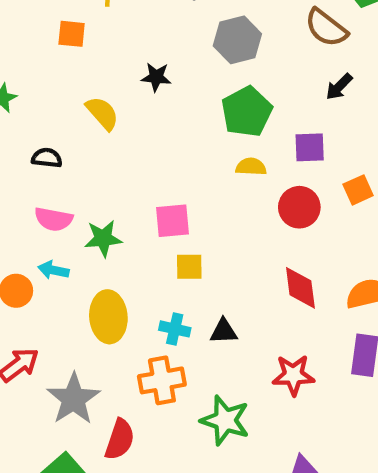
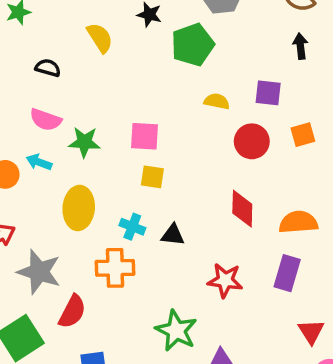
black arrow: (339, 87) -> (300, 46), turned 120
green pentagon: (247, 112) -> (193, 45), moved
gray star: (73, 399) -> (39, 272), turned -30
green star: (225, 420) -> (176, 331), moved

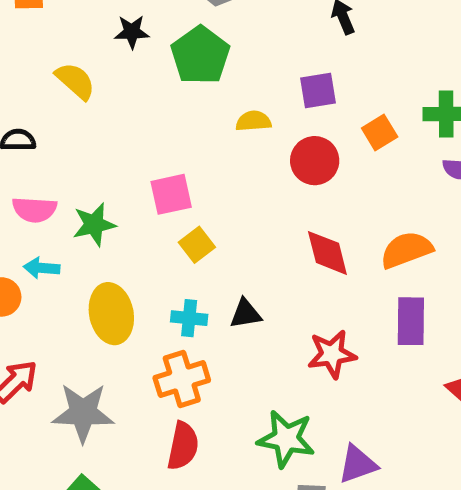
yellow square: (152, 177) -> (197, 245), turned -30
red semicircle: (72, 312) -> (183, 446), moved

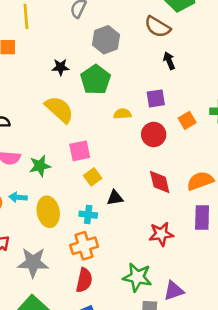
yellow semicircle: (75, 81) -> (59, 109), moved, size x1.4
cyan arrow: (42, 268) -> (18, 197), moved
black triangle: (246, 314) -> (115, 198), moved

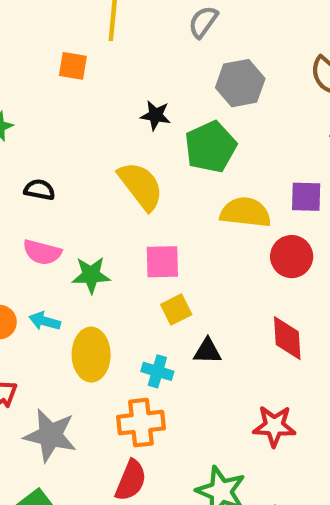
yellow semicircle: (122, 114) -> (245, 212), size x1.6

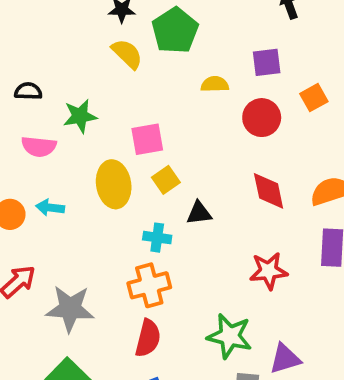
yellow semicircle: (141, 186) -> (127, 54), moved, size x0.7
yellow semicircle: (245, 212) -> (215, 84), size x0.6
green star: (91, 275) -> (80, 116), moved
yellow ellipse: (91, 355) -> (114, 184), moved

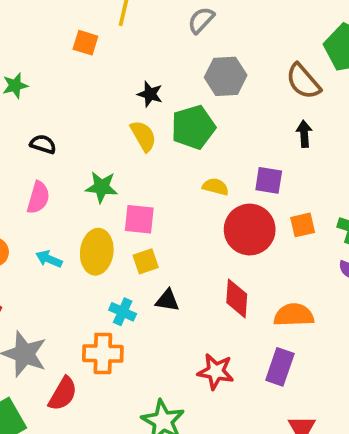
green star: (80, 116) -> (102, 187), moved
red circle: (262, 118) -> (250, 230), size x1.4
pink semicircle: (39, 146) -> (38, 198), turned -96
cyan arrow: (50, 208) -> (49, 259), moved
red semicircle: (148, 338) -> (63, 394), moved

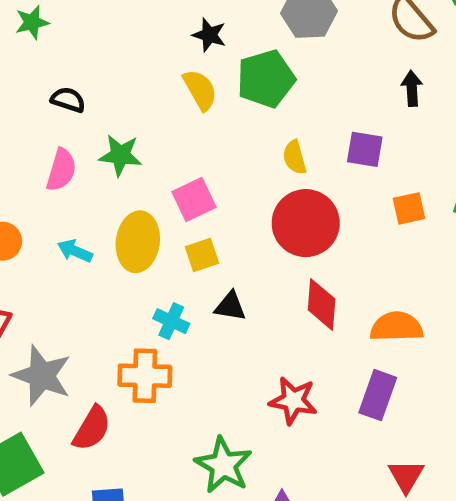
green star: (102, 187) -> (120, 155), moved
yellow semicircle: (215, 187) -> (295, 157), turned -120
pink square: (139, 219) -> (194, 199), turned -32
red circle: (250, 230) -> (306, 223), moved

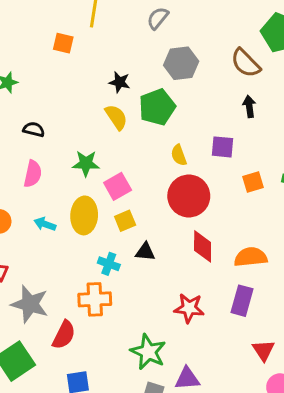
green star: (120, 155) -> (86, 163), moved

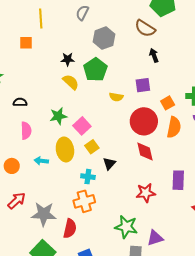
yellow semicircle: (179, 155) -> (116, 97), turned -48
red circle: (189, 196) -> (144, 121), moved
black triangle: (145, 252) -> (109, 164), turned -40
orange semicircle: (251, 257) -> (174, 127), moved, turned 120

